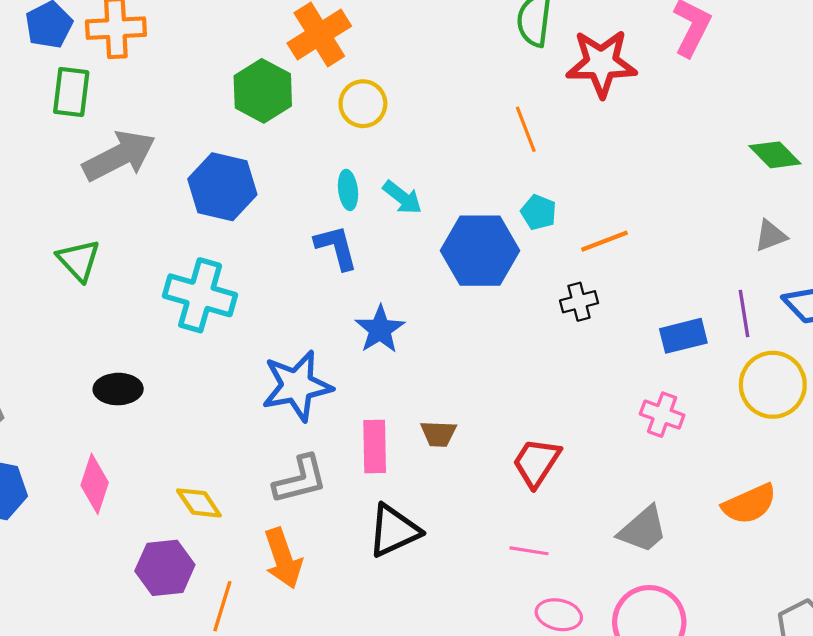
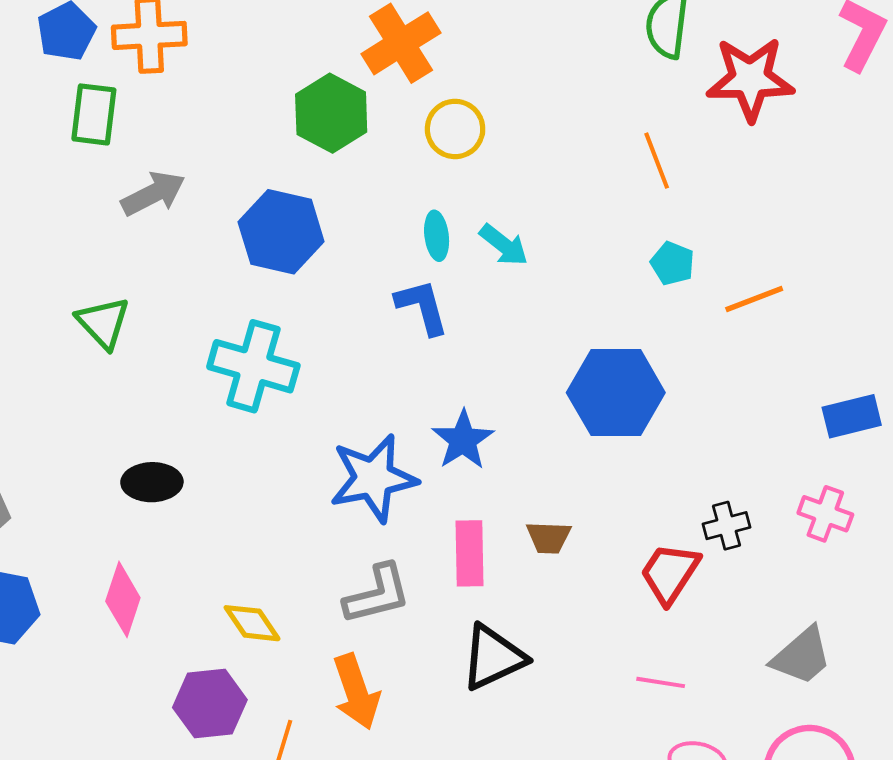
gray arrow: (119, 156) -> (153, 194), size x0.7
blue hexagon: (480, 251) -> (616, 393), moved
black cross: (579, 302) -> (727, 526), moved
blue star: (380, 329) -> (463, 440), moved

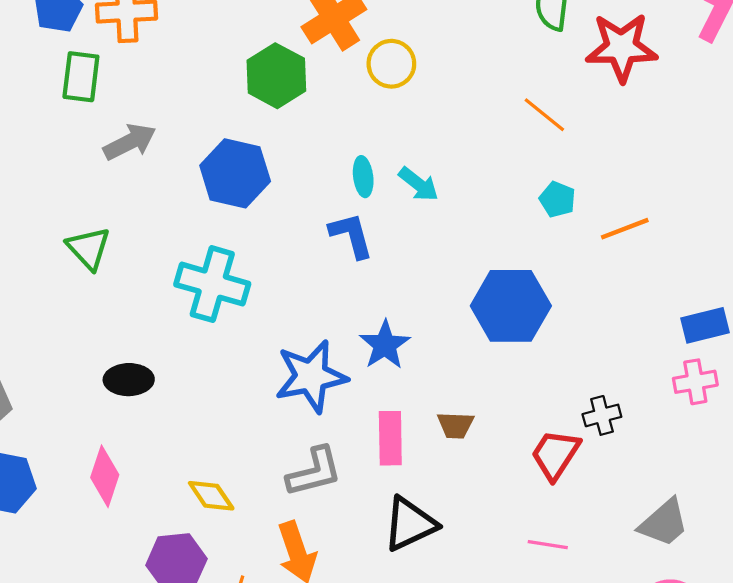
yellow circle: (455, 129) -> (391, 64), moved
orange line: (657, 161) -> (544, 115), turned -30
pink cross: (825, 514) -> (695, 382), moved, turned -30

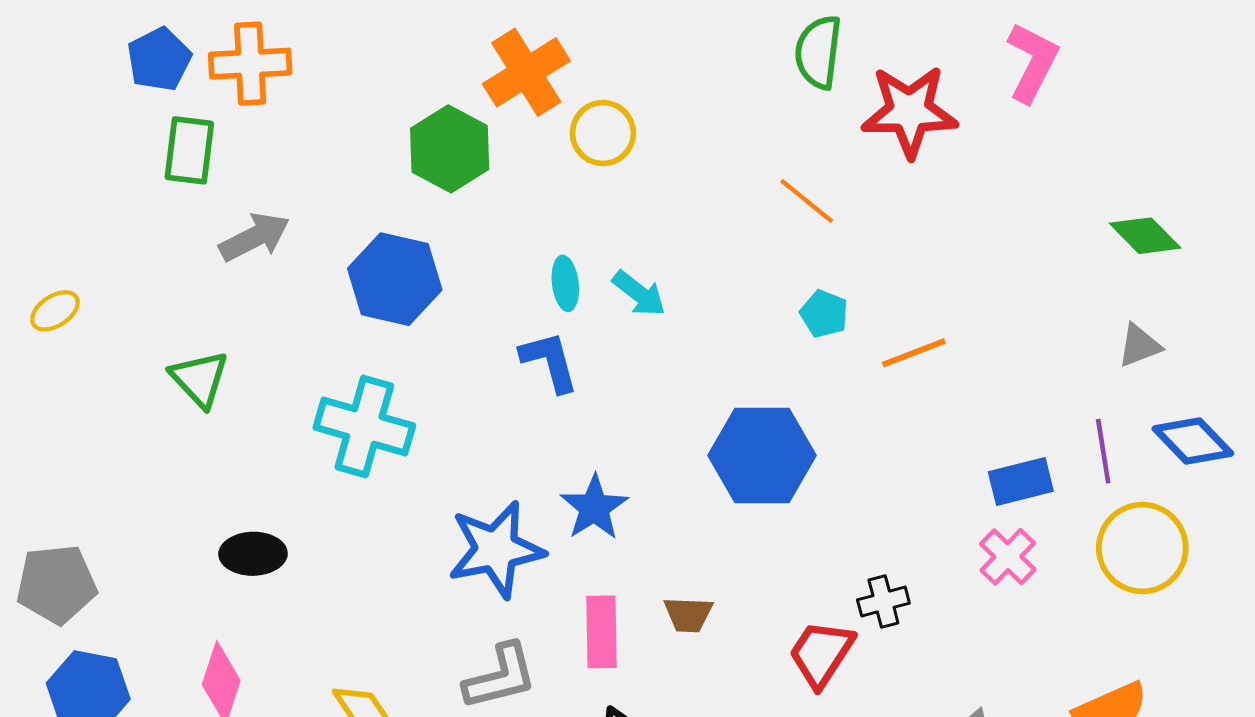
pink cross: (695, 382) -> (1008, 557), turned -36

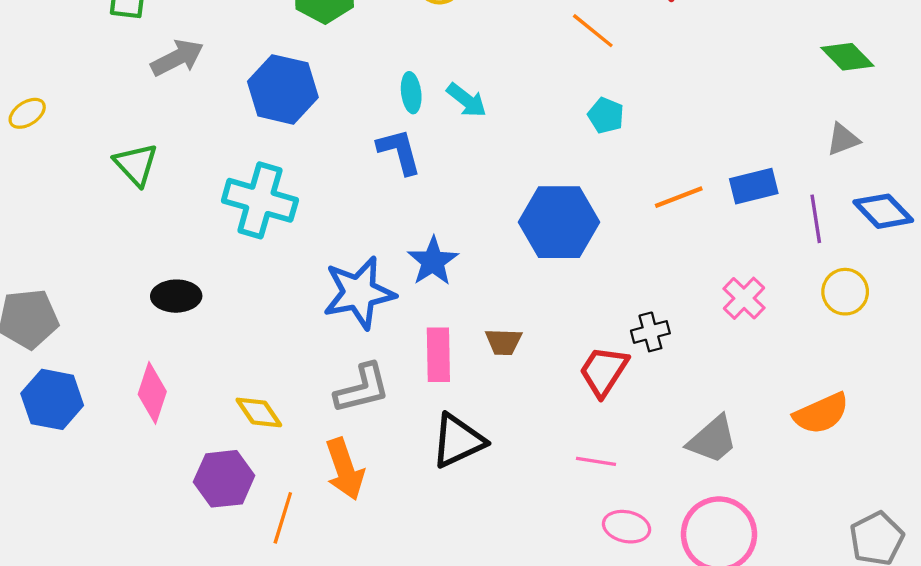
orange line: (914, 353) -> (679, 197), moved
blue rectangle: (1021, 481) -> (754, 186), moved
yellow circle: (1142, 548) -> (845, 292), size x0.7

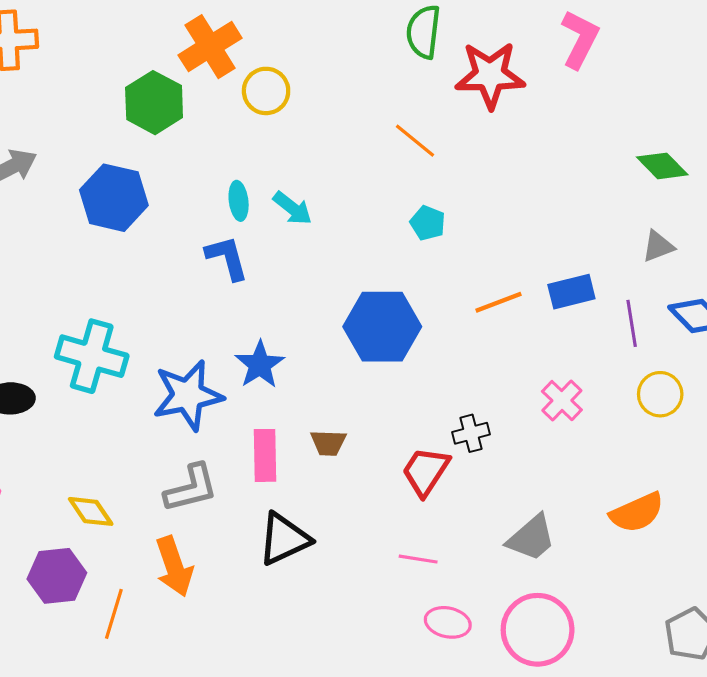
cyan cross: (260, 200) -> (92, 356), moved

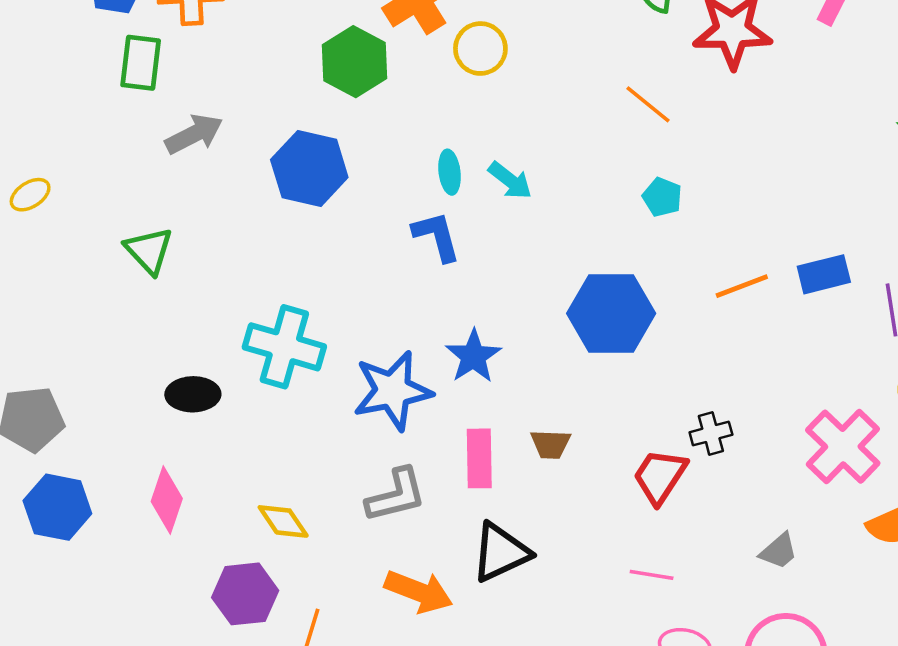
pink cross: (562, 401) -> (843, 447), moved, size x1.6
gray trapezoid: (531, 538) -> (779, 551), size x0.7
orange arrow: (174, 566) -> (419, 592), moved, turned -50

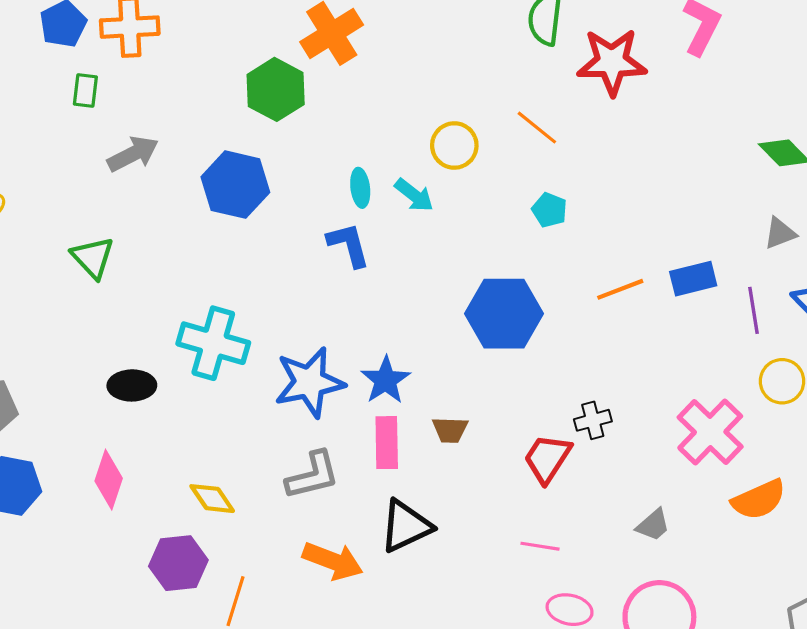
yellow circle: (480, 49) -> (454, 145), moved
green rectangle: (141, 63) -> (85, 91), size x0.7
blue star: (473, 356) -> (386, 380), moved

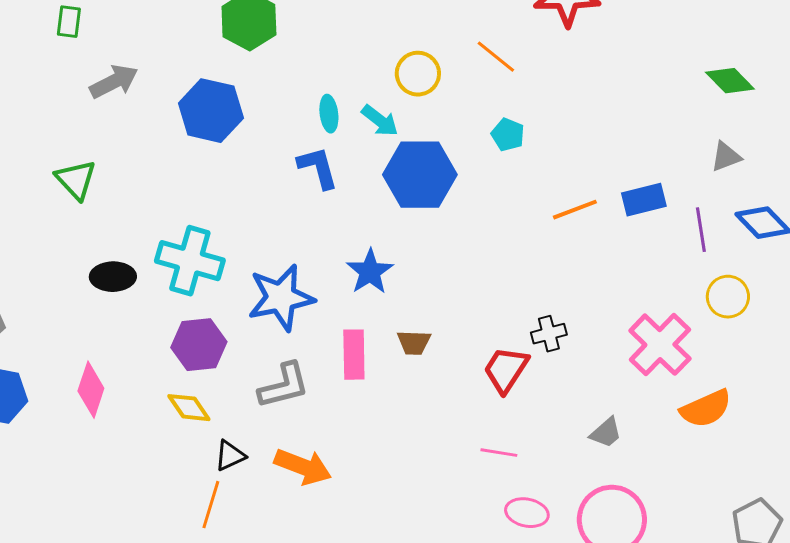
blue hexagon: (504, 314) -> (420, 175), moved
blue star: (386, 380) -> (370, 272), moved
black ellipse: (132, 385) -> (113, 277), moved
black triangle: (406, 526) -> (230, 456), moved, size x0.6
purple hexagon: (178, 563) -> (199, 345), moved

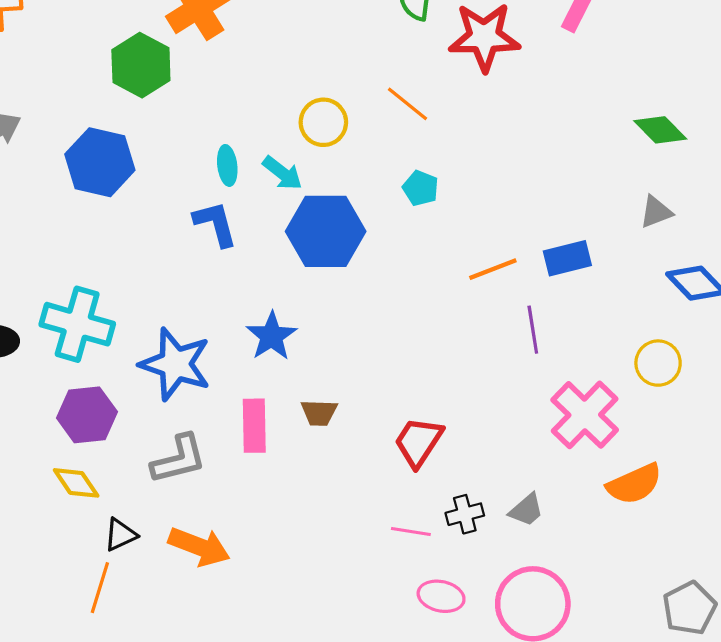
purple line: (701, 230) -> (533, 330), moved
blue star: (281, 298) -> (175, 364), turned 30
black cross: (549, 334) -> (465, 514), moved

